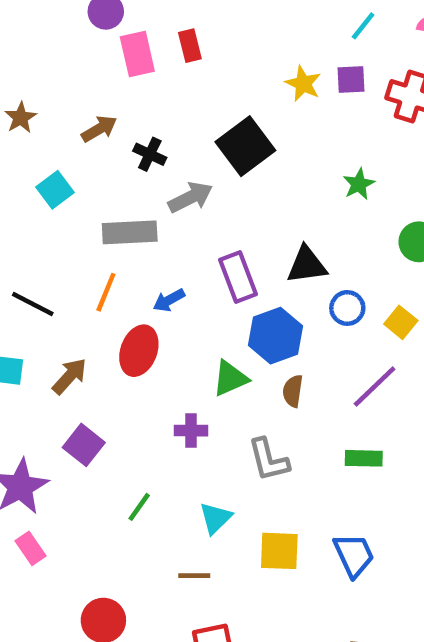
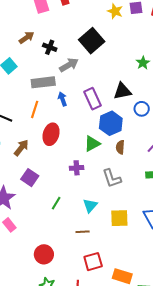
green star: (359, 184) -> (143, 63), moved
blue arrow: (169, 300) -> (62, 99), moved, turned 104

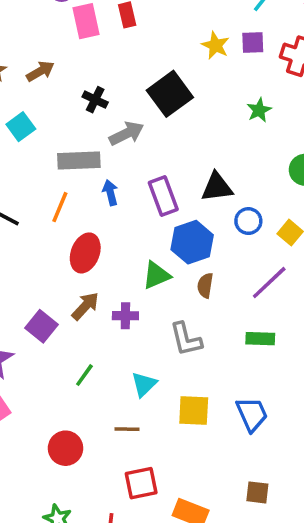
brown arrow: (26, 38) -> (40, 71), moved
green star: (143, 63) -> (259, 110), moved
brown arrow: (21, 148) -> (85, 306), moved
red circle: (44, 254) -> (66, 448), moved

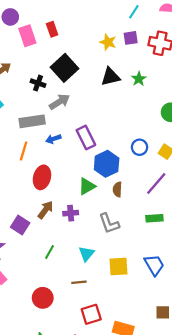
black square: (170, 94) -> (65, 68), moved
black triangle: (217, 187) -> (111, 77), moved
blue arrow: (110, 193) -> (53, 139), turned -88

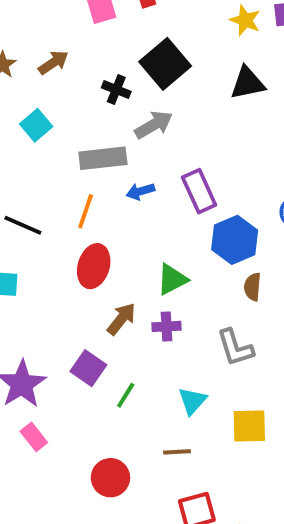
red ellipse: (42, 177) -> (94, 266), moved
green triangle: (87, 186) -> (172, 279), moved
purple square: (20, 225) -> (88, 368), moved

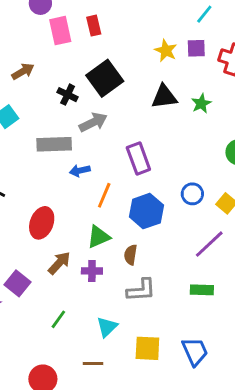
purple rectangle: (199, 191) -> (138, 159), moved
orange line: (86, 211) -> (104, 195), moved
brown semicircle: (253, 287) -> (131, 255), moved
gray L-shape: (235, 348) -> (141, 290), turned -80
purple square: (88, 368) -> (17, 283), moved

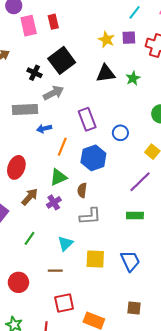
blue circle: (192, 194) -> (120, 133), moved
purple cross: (92, 271) -> (54, 202), turned -32

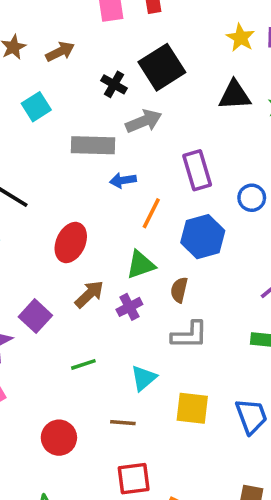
green line: (29, 238) -> (83, 364), turned 32

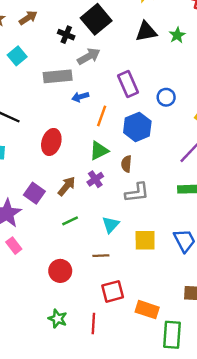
brown arrow: (89, 294) -> (67, 186), moved

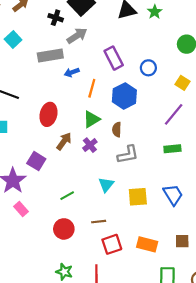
brown arrow: (67, 186) -> (64, 141), moved
green line: (70, 221) -> (67, 196), moved
brown line: (101, 256) -> (99, 222), moved
orange rectangle: (147, 310) -> (147, 244), moved

